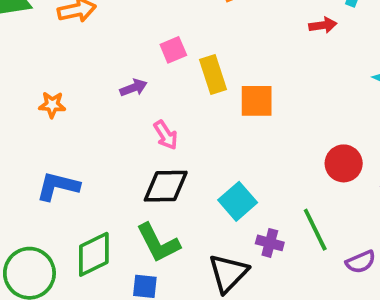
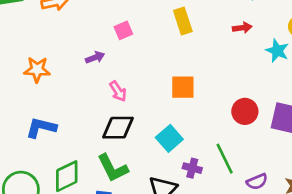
red arrow: (323, 25) -> (242, 28), moved
yellow rectangle: (213, 74) -> (183, 21), moved
orange square: (257, 101) -> (183, 87), moved
orange star: (52, 105) -> (37, 70), size x1.4

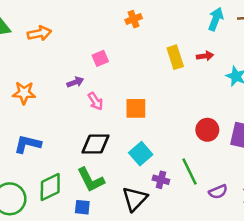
yellow rectangle: (183, 21) -> (175, 57), moved
orange square: (183, 87) -> (136, 108), moved
pink arrow: (118, 91) -> (95, 101), moved

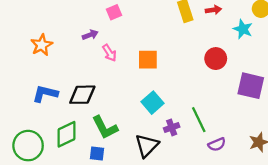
orange star: (24, 93) -> (42, 45), turned -30
red circle: (207, 130) -> (216, 59), moved
black diamond: (95, 144) -> (82, 95), moved
purple cross: (161, 180) -> (172, 127), turned -35
purple semicircle: (218, 192) -> (217, 144), moved

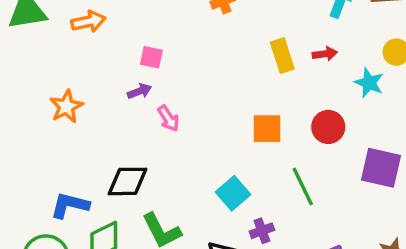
pink square: (114, 12) -> (151, 57), moved, turned 35
orange square: (148, 60) -> (267, 129), moved
blue L-shape: (45, 94) -> (70, 205), moved
green line: (199, 120) -> (303, 186), moved

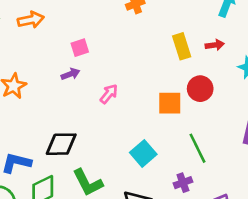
pink square: (151, 57) -> (80, 48), turned -30
pink arrow: (168, 118) -> (109, 94), moved, turned -108
red circle: (328, 127) -> (200, 89), moved
purple cross: (262, 231) -> (183, 183), moved

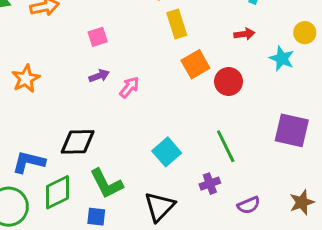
yellow rectangle: (182, 46) -> (177, 24), moved
purple arrow: (70, 74) -> (99, 76), moved
orange square: (170, 103) -> (195, 64), moved, turned -30

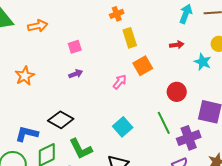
red circle: (229, 81) -> (177, 92), moved
pink arrow: (129, 87) -> (120, 82), moved
black diamond: (78, 142) -> (61, 120), turned 30
purple cross: (210, 184) -> (189, 138), moved, size x1.6

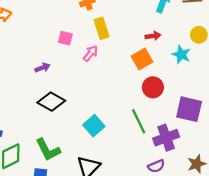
pink square: (75, 47) -> (65, 38), moved, turned 32
orange square: (143, 66) -> (142, 59), moved
pink arrow: (120, 82) -> (91, 53), moved
black diamond: (61, 120) -> (51, 102), moved

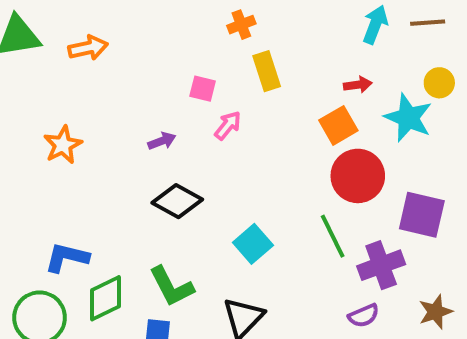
pink arrow: (91, 53) -> (228, 125), moved
cyan star: (181, 55) -> (408, 118), size x1.4
red circle: (153, 87) -> (358, 176), size x1.4

